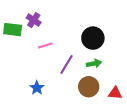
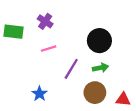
purple cross: (34, 20) -> (45, 21), moved

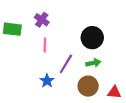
pink line: (49, 49) -> (45, 45), turned -72
blue star: (40, 94) -> (47, 81), moved

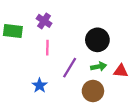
blue star: (47, 81) -> (40, 85), moved
red triangle: (114, 92) -> (121, 71), moved

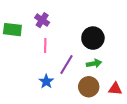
red triangle: (121, 71) -> (115, 89), moved
blue star: (40, 85) -> (46, 81), moved

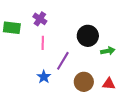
green arrow: (94, 63) -> (108, 51), moved

